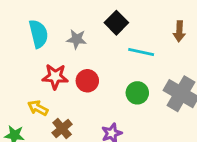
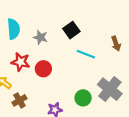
brown arrow: (179, 31) -> (116, 44), turned -32
green circle: (137, 93) -> (83, 98), moved

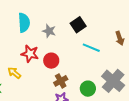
brown cross: (19, 100) -> (61, 81), moved

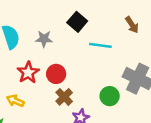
red star: (30, 54) -> (28, 73), turned -30
brown cross: (61, 81) -> (64, 97), moved

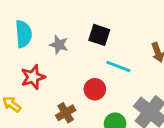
black square: (77, 22) -> (99, 35), turned -36
red circle: (56, 74) -> (95, 89), moved

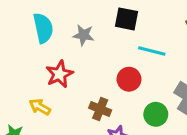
brown cross: (66, 113) -> (100, 109), turned -30

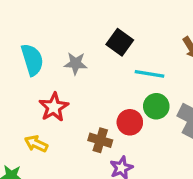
black square: (126, 19) -> (120, 42), turned 30
red circle: (129, 79) -> (130, 122), moved
green circle: (156, 114) -> (156, 106), moved

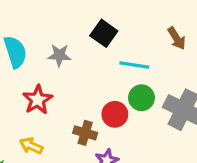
yellow arrow: (36, 144) -> (31, 146), moved

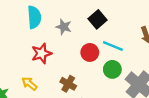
red circle: (115, 114) -> (90, 52), moved

